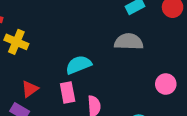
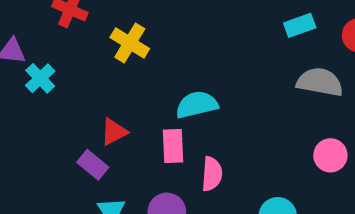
yellow cross: (16, 42) -> (130, 43), moved
gray semicircle: (129, 42) -> (320, 82), moved

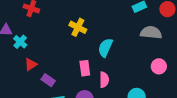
yellow cross: (130, 43) -> (78, 27), moved
cyan semicircle: (197, 105) -> (105, 48), moved, turned -48
red triangle: (114, 132) -> (31, 64), moved

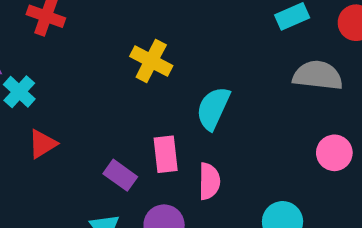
purple rectangle: (48, 80) -> (120, 175), moved

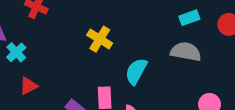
gray semicircle: (318, 75) -> (186, 52), moved

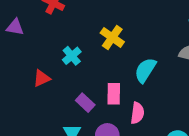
cyan cross: (16, 52) -> (72, 56), moved

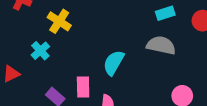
yellow cross: (112, 37) -> (59, 21), moved

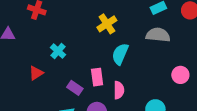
yellow cross: (59, 21) -> (107, 24), moved, turned 30

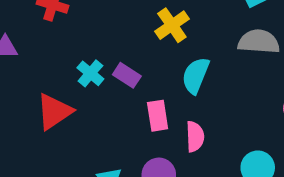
red triangle: (36, 73) -> (54, 112), size x1.5
purple rectangle: (75, 88) -> (127, 75), moved

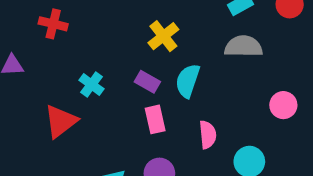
purple rectangle: (127, 75) -> (147, 82), moved
pink semicircle: (195, 137) -> (208, 135), moved

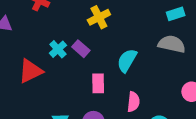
yellow cross: (163, 36) -> (99, 17), moved
purple rectangle: (147, 82) -> (81, 49), moved

